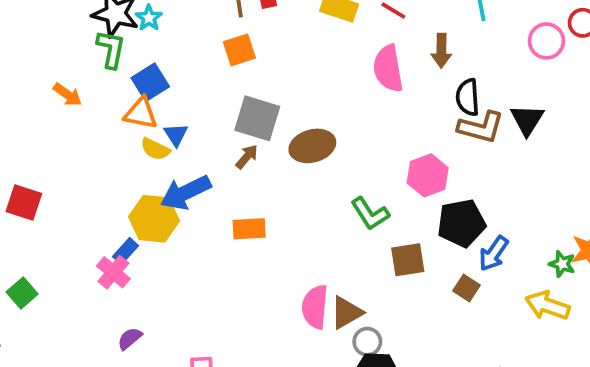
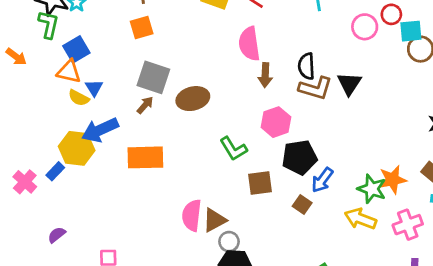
brown arrow: (441, 51) -> (265, 75), moved
orange rectangle: (249, 229) -> (145, 157), size x1.5
green star: (562, 264) -> (372, 189), size x1.5
pink cross: (113, 272) -> (25, 182), moved

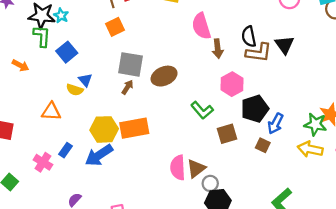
orange triangle: (69, 72) -> (51, 112), moved
blue arrow: (100, 130) -> (99, 155), moved
yellow hexagon: (77, 148) -> (104, 129), moved

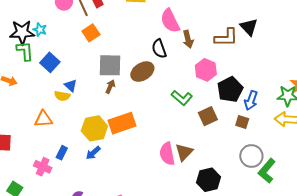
black semicircle: (249, 36) -> (159, 49), moved
blue arrow: (99, 155) -> (93, 153), size x0.6
gray circle: (210, 183) -> (251, 156), moved, size x1.5

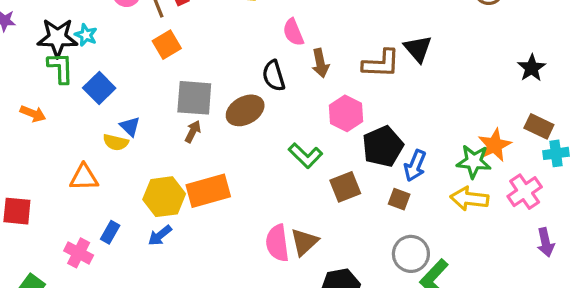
pink semicircle: (170, 21) -> (293, 32), size x0.7

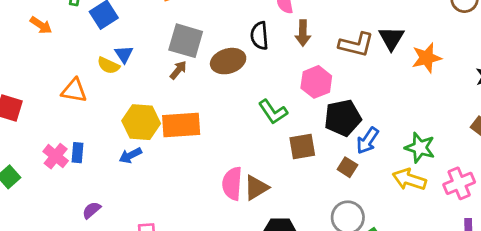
orange star: (494, 145) -> (427, 58), moved
blue rectangle: (110, 232) -> (78, 153), moved, turned -36

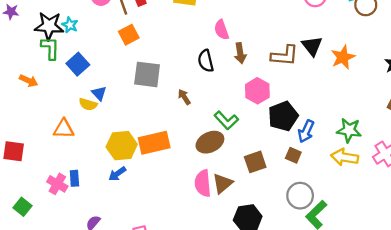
brown ellipse: (228, 61) -> (210, 142), moved
brown arrow: (178, 70) -> (184, 97), moved, turned -63
brown square: (302, 147) -> (255, 162), moved

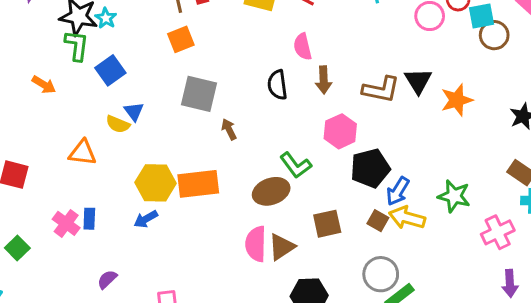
brown arrow: (184, 97) -> (229, 129), moved
yellow arrow: (345, 157) -> (407, 218), moved

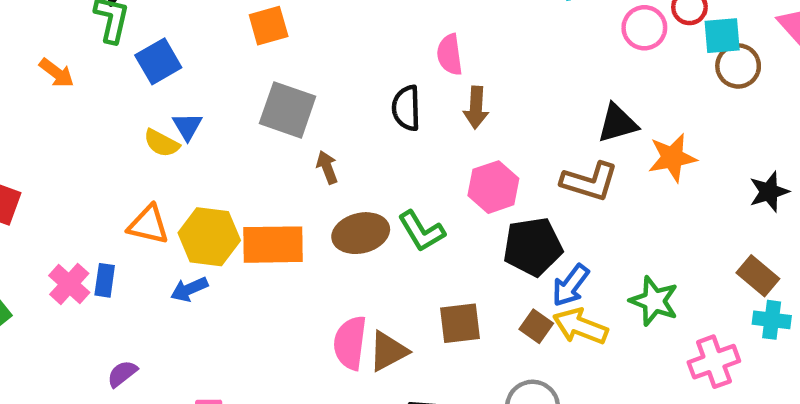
black triangle: (418, 81) -> (617, 123), turned 40
brown L-shape: (381, 89) -> (590, 182), moved
orange triangle: (83, 153) -> (148, 225), moved
brown ellipse: (271, 191) -> (361, 233), moved

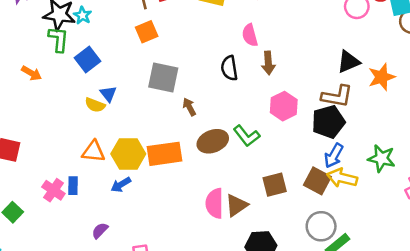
black pentagon: (533, 247) -> (328, 122), moved
brown square: (536, 326) -> (317, 181), size x1.5
purple semicircle: (122, 374) -> (100, 231), moved

